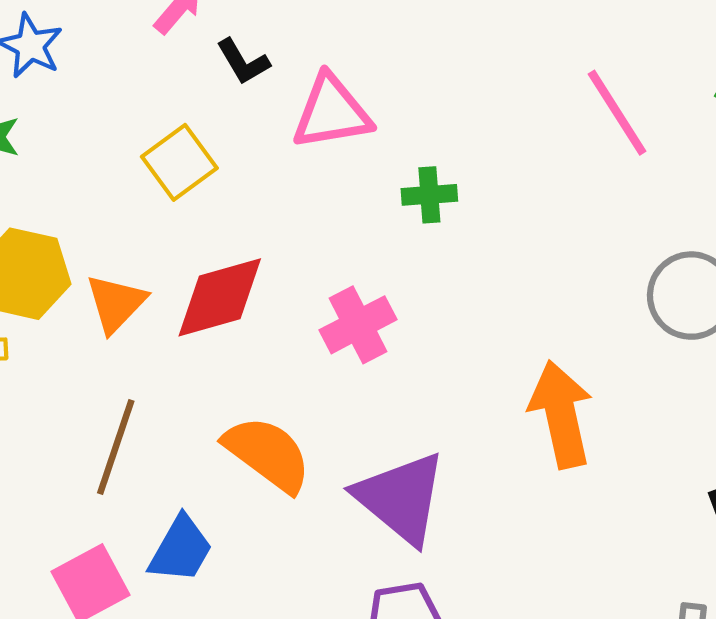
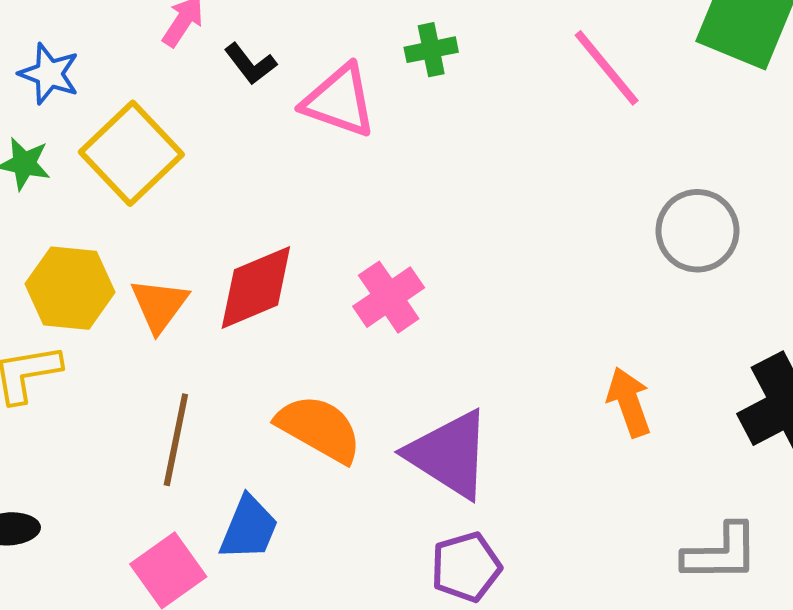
pink triangle: (332, 112) -> (339, 101), turned 36
yellow square: (179, 162) -> (131, 153), moved, size x1.4
green cross: (429, 195) -> (431, 50), moved
orange arrow: (561, 414) -> (629, 402), moved, size x0.7

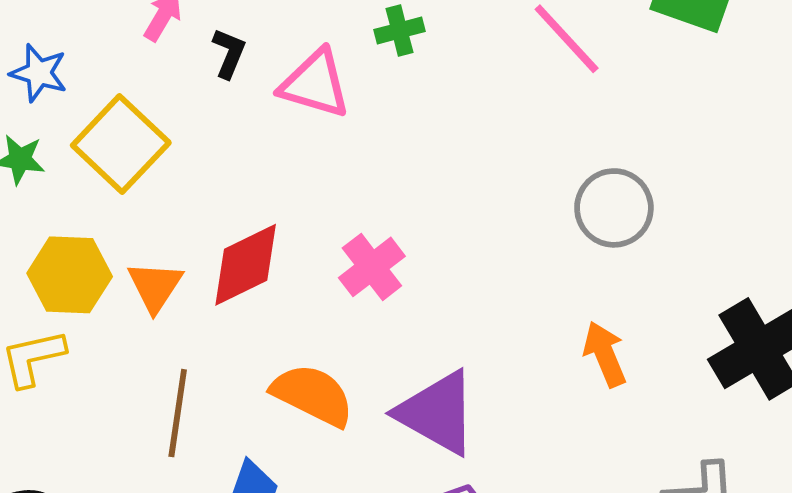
black L-shape: (250, 64) -> (229, 53), turned -117
gray circle: (697, 231) -> (614, 208), moved

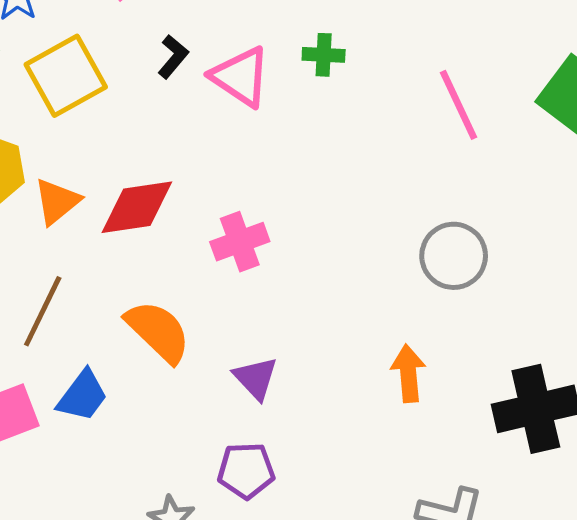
black L-shape: (229, 53) -> (173, 57), moved
purple triangle: (437, 413) -> (256, 378), size x0.6

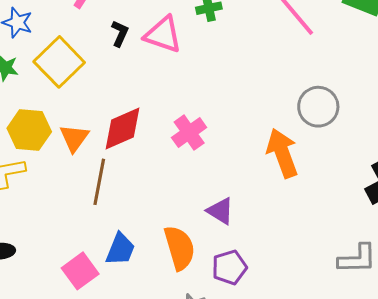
brown line: (43, 311) -> (99, 182), moved
orange semicircle: (158, 331) -> (180, 248), moved, turned 45
orange arrow: (408, 373) -> (282, 153), moved, size x1.4

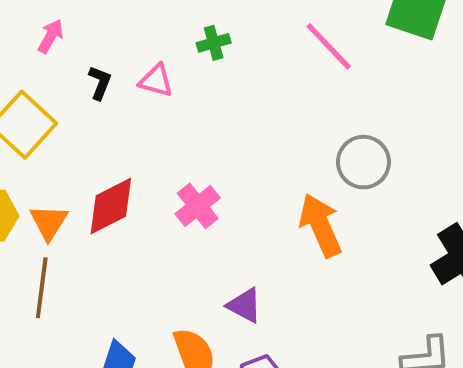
pink triangle: (163, 34) -> (156, 81), size x0.7
brown line: (99, 182) -> (42, 288), moved

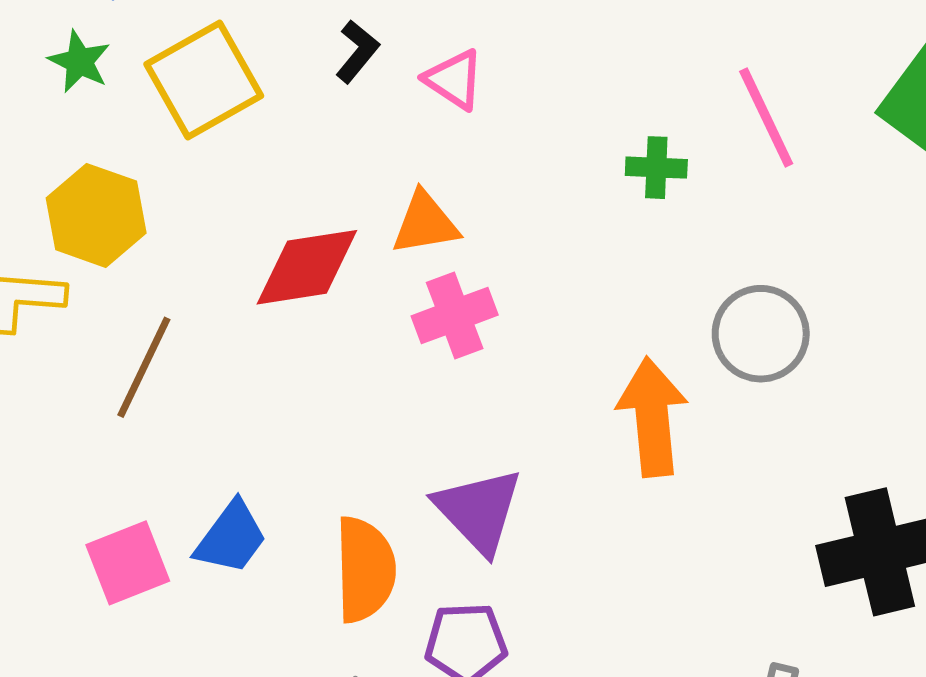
green cross: (214, 43) -> (656, 168), moved
orange triangle: (49, 222) -> (425, 223), moved, turned 30
purple triangle: (245, 305) -> (479, 511), size x1.4

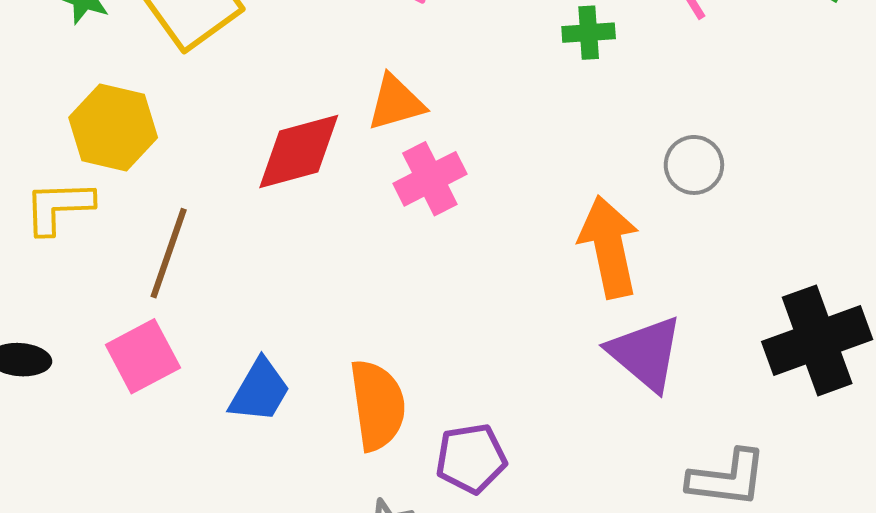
gray circle: (761, 334) -> (694, 165), size x0.7
purple triangle: (479, 511) -> (646, 353), moved
pink square: (128, 563) -> (143, 356), moved

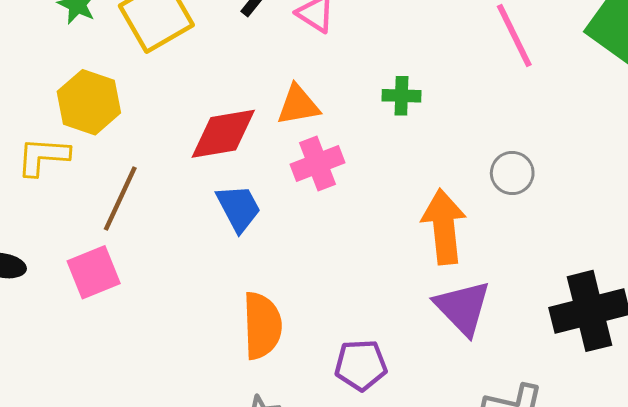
green cross: (589, 33) -> (401, 96), moved
blue trapezoid: (260, 391) -> (239, 208), moved, turned -64
purple pentagon: (471, 458) -> (361, 365), moved

